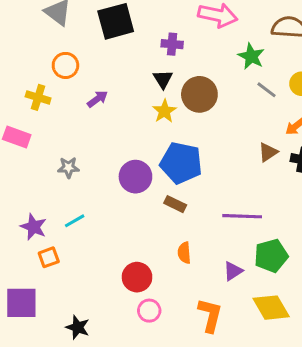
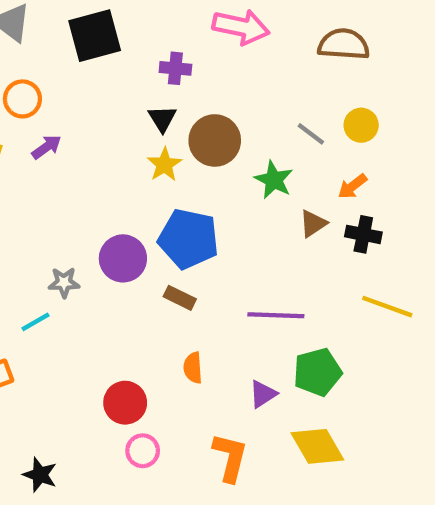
green star: (251, 56) -> (274, 180), moved
purple arrow: (97, 99) -> (46, 147), moved
gray star: (69, 167) -> (64, 283), moved

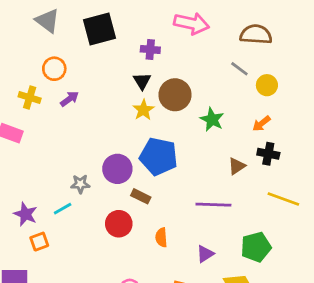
gray line: (311, 134) -> (239, 69), moved
brown triangle: (313, 224) -> (237, 166), moved
brown rectangle: (180, 298) -> (141, 196), moved
green pentagon: (317, 372) -> (256, 247), moved
red circle: (125, 403) -> (119, 224), moved

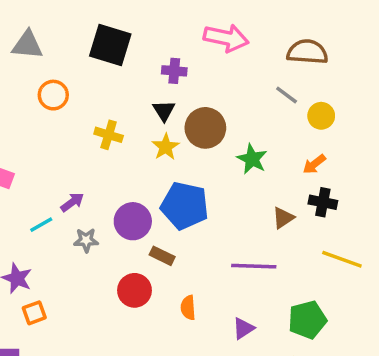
gray triangle: (47, 21) -> (27, 45), moved, turned -32
black square: (100, 29) -> (110, 45), turned 32
yellow cross: (30, 98) -> (109, 135), moved
purple arrow: (69, 99) -> (72, 202), moved
cyan line: (63, 209) -> (41, 225), moved

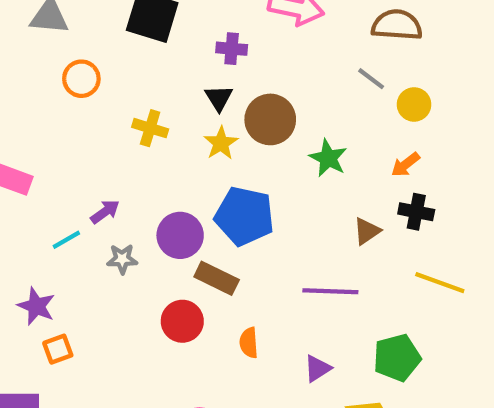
brown rectangle: (162, 256) -> (217, 278), size x1.4

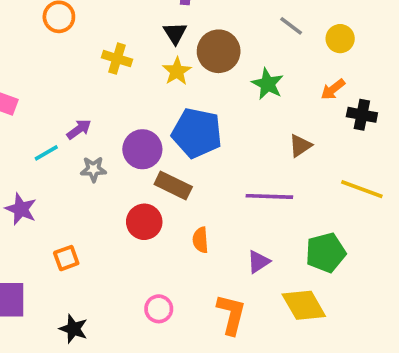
gray line: (371, 79) -> (291, 26), moved
black cross: (416, 212) -> (362, 115), moved
orange square: (58, 349) -> (66, 258), moved

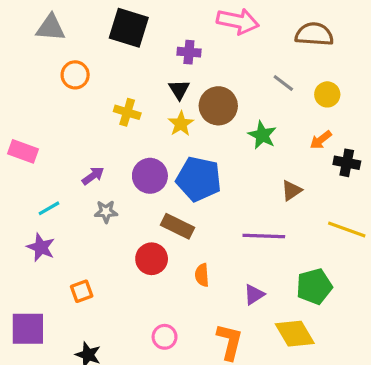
purple circle: (142, 149) -> (150, 176), moved
cyan line: (46, 153) -> (49, 208), moved

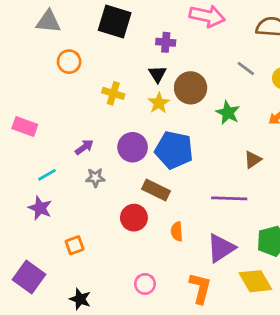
purple triangle: (254, 295) -> (221, 248), size x1.6
purple square: (28, 329) -> (29, 277), turned 36

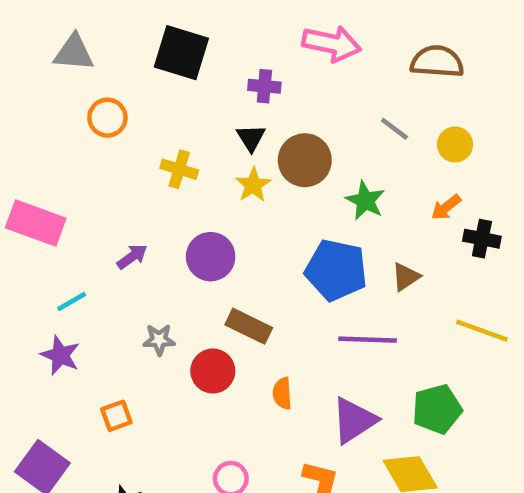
pink rectangle: (25, 126) -> (36, 223), size x1.4
blue pentagon: (174, 150) -> (336, 270), moved
gray star: (95, 178) -> (159, 340), moved

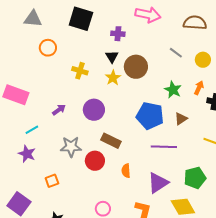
green star: (365, 201) -> (173, 90), moved
orange arrow: (446, 207) -> (199, 88), turned 152
gray star: (159, 340) -> (71, 147), size x1.5

